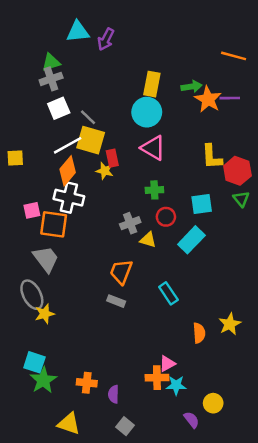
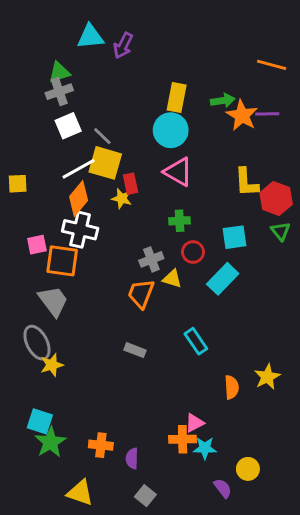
orange trapezoid: (121, 272) -> (141, 294), moved

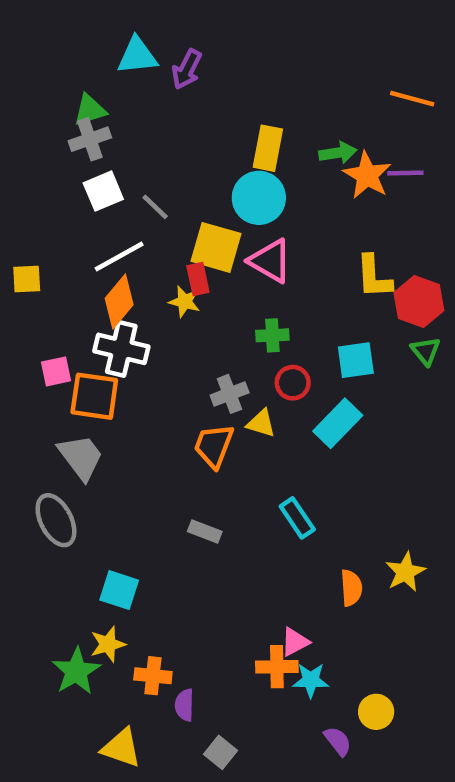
yellow square: (105, 163) -> (216, 247), moved
yellow star: (52, 365) -> (108, 644), moved
cyan square: (40, 421) -> (119, 590), moved
purple semicircle: (132, 459) -> (184, 705), moved

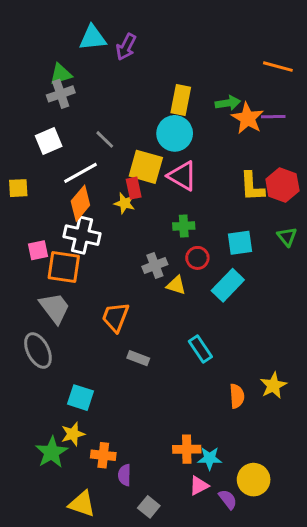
white square: (103, 191) -> (49, 141), moved
red hexagon: (419, 302) -> (282, 185), moved
orange trapezoid: (214, 446) -> (115, 317), moved
pink triangle: (295, 642) -> (199, 486), moved
yellow circle: (376, 712) -> (254, 480), size x1.4

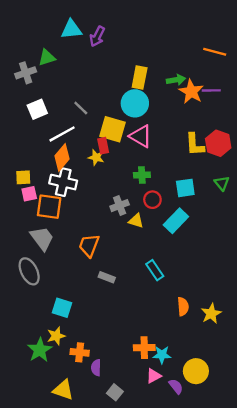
gray cross: (61, 94) -> (26, 73), moved
yellow square: (18, 188) -> (23, 177), moved
yellow star: (273, 385) -> (211, 314), moved

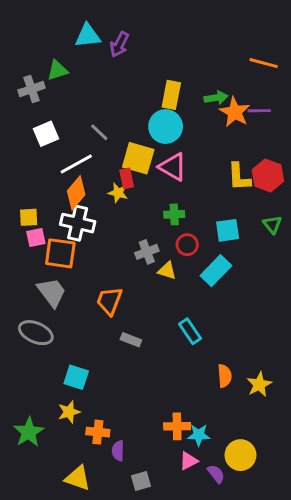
gray ellipse: (29, 271) -> (36, 333), turned -40
green star: (40, 350) -> (29, 432), moved
gray square: (115, 392) -> (141, 481), turned 35

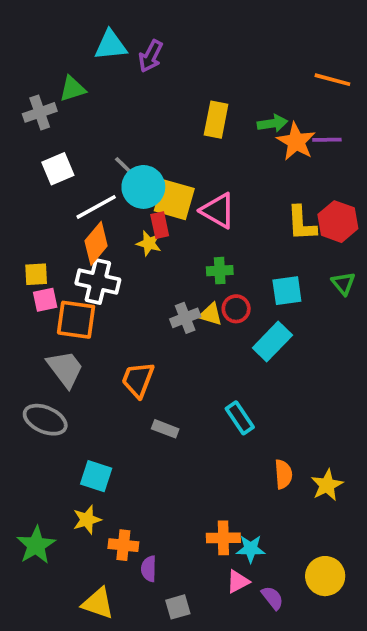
cyan circle: (166, 127) -> (143, 187), moved
yellow triangle: (167, 271) -> (211, 314), moved
yellow circle: (240, 455) -> (325, 576), moved

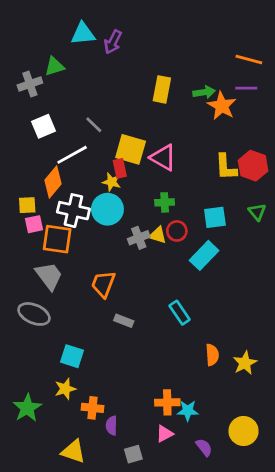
purple line: (327, 140) -> (246, 88), moved
cyan circle: (143, 187) -> (107, 209), moved
orange diamond: (96, 243) -> (53, 182), moved
pink triangle: (238, 582) -> (165, 434), moved

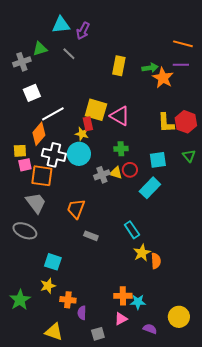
gray line: (94, 125) -> (69, 54), moved
yellow star: (245, 363) -> (142, 253), moved
purple semicircle: (204, 447) -> (150, 329), turned -32

